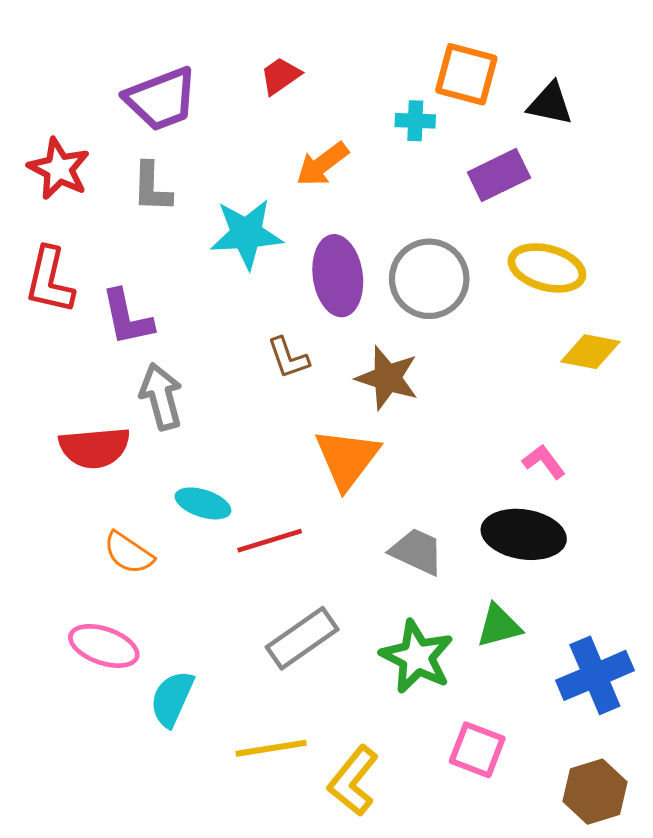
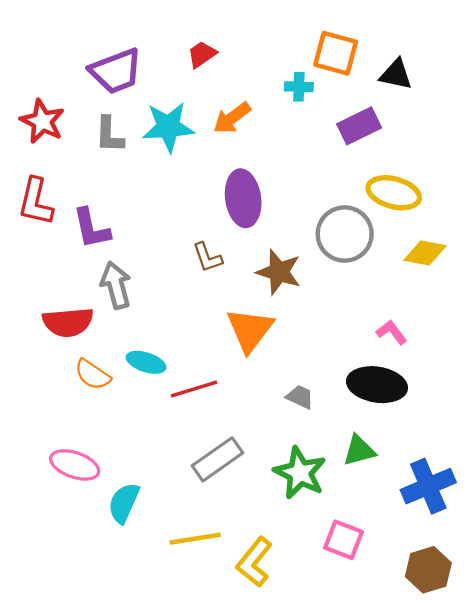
cyan star: (246, 234) -> (168, 127), moved
gray circle: (429, 279) -> (345, 234), moved
gray trapezoid: (417, 551) -> (300, 397), size x0.7
orange semicircle: (129, 553) -> (93, 375), moved

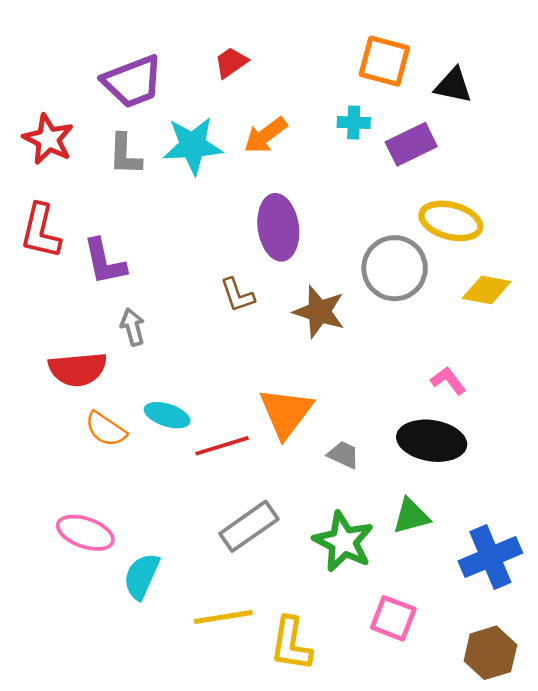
cyan cross: (299, 87) -> (354, 123), moved
gray arrow: (116, 285) -> (133, 327), size x0.7
orange triangle: (250, 330) -> (286, 413), moved
yellow L-shape: (254, 562) -> (291, 644), turned -30

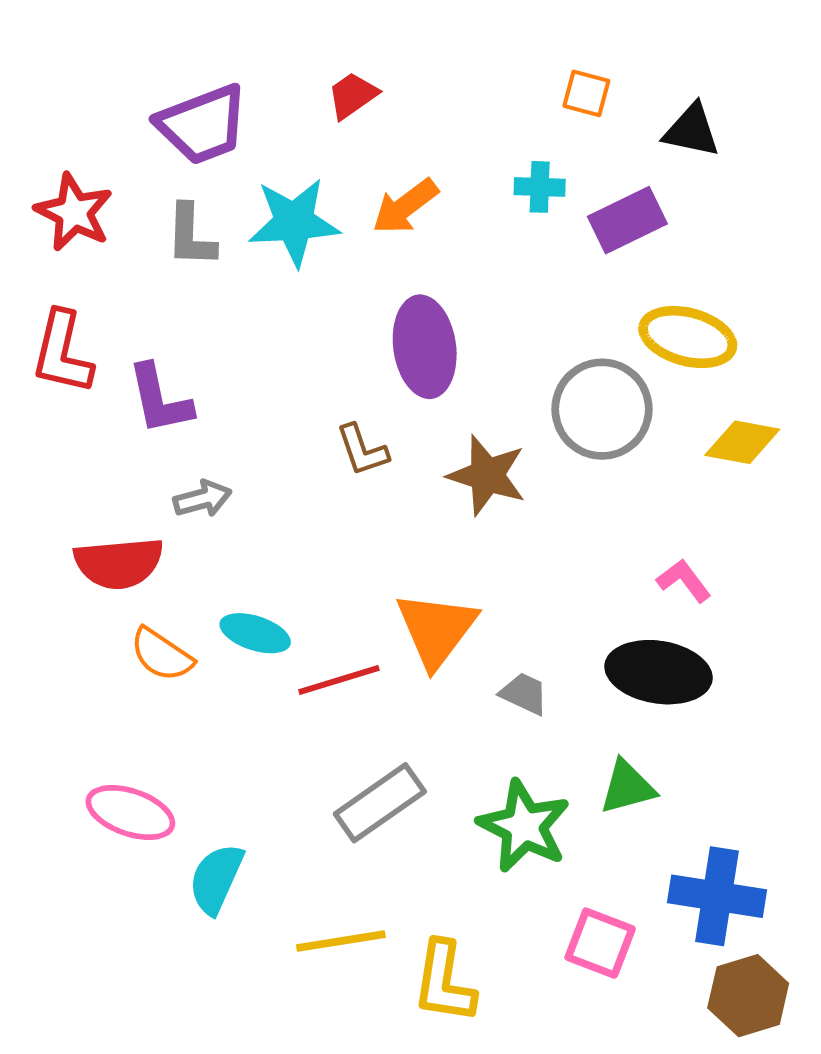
orange square: (384, 61) -> (586, 93), size x0.6
gray arrow: (133, 327) -> (203, 499), turned 90
blue cross: (490, 557) -> (717, 896), moved, turned 32

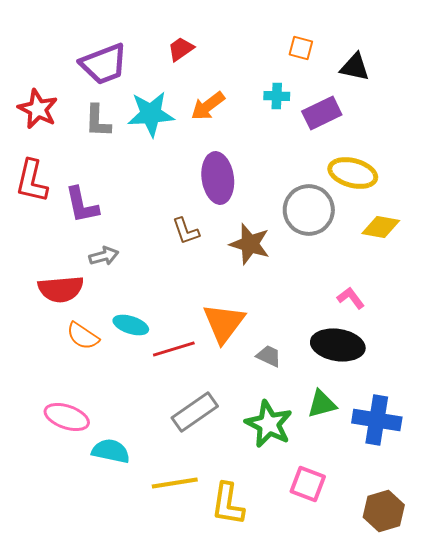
cyan semicircle: (216, 879) -> (111, 451), turned 78
blue cross: (717, 896) -> (377, 420), moved

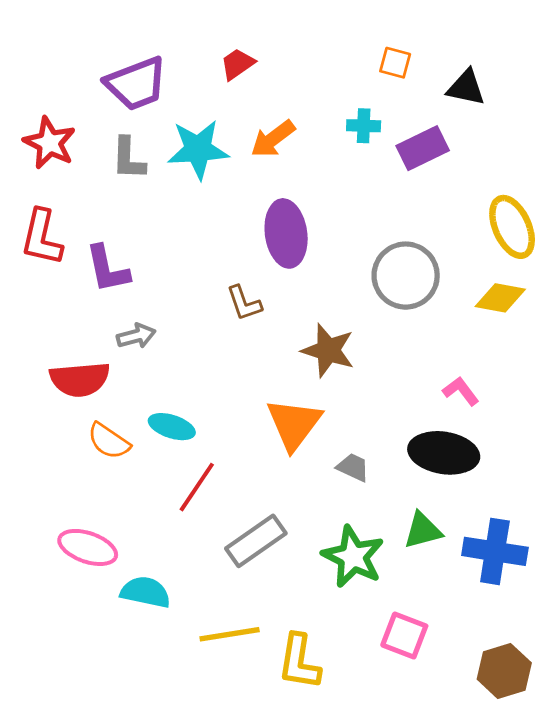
yellow ellipse: (353, 173) -> (512, 227), moved, turned 51
brown star: (250, 244) -> (328, 350), moved
red line: (174, 349) -> (197, 487), moved, turned -39

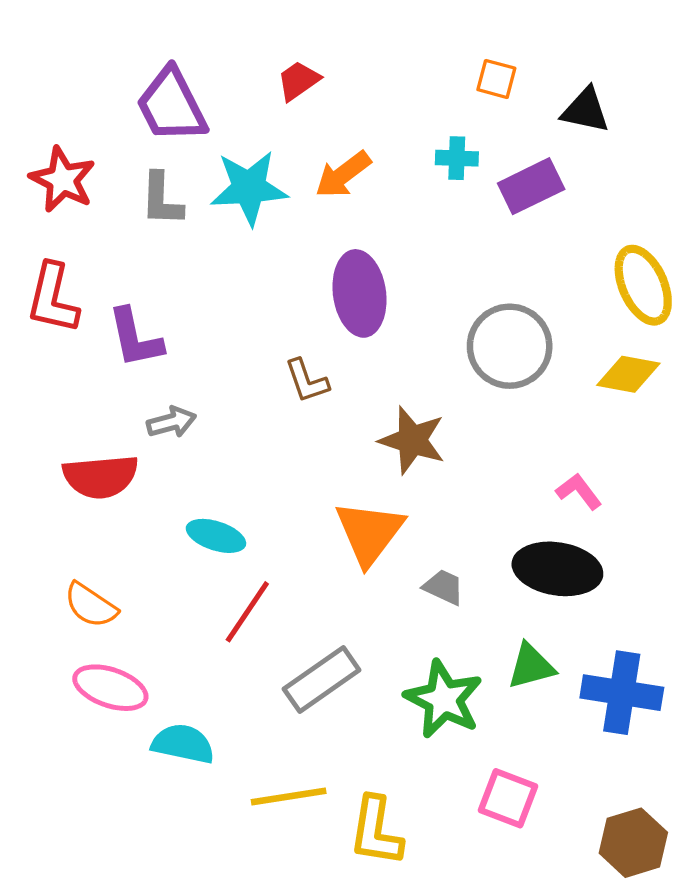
purple trapezoid: (136, 84) -> (171, 105), turned 84
orange semicircle: (109, 441) -> (91, 605), moved

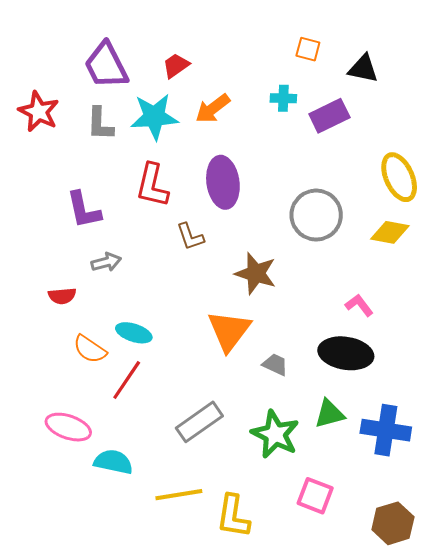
red trapezoid: (298, 81) -> (176, 66), moved
red L-shape: (53, 298) -> (152, 185), moved
red semicircle: (101, 477) -> (62, 296), size x0.6
orange semicircle: (91, 605) -> (90, 349), moved
red line: (247, 612) -> (127, 380), moved

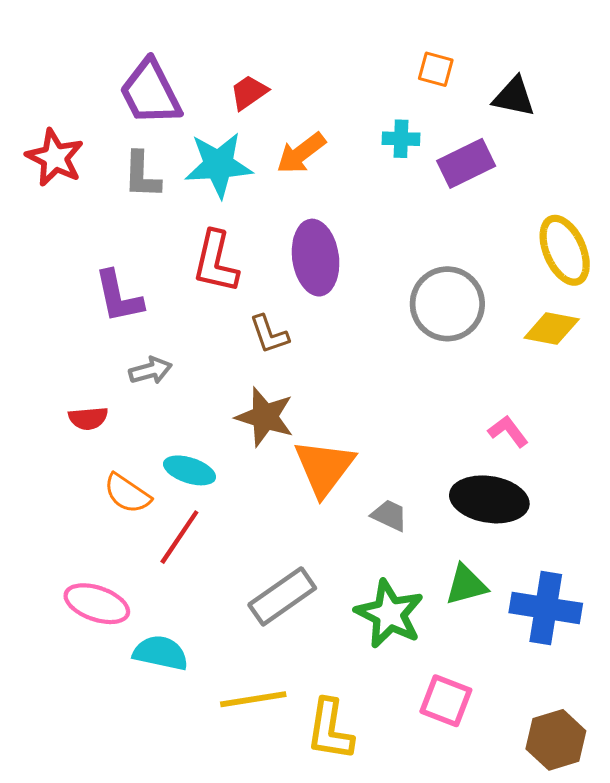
brown star: (256, 273) -> (265, 417), moved

